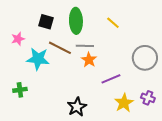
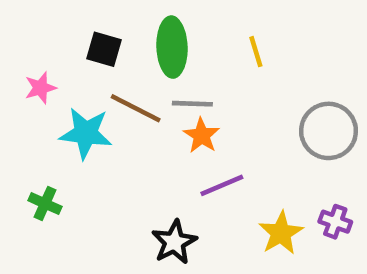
yellow line: (113, 23) -> (256, 52), turned 32
purple line: (111, 79) -> (222, 185), moved
green cross: (20, 90) -> (45, 204), turned 32

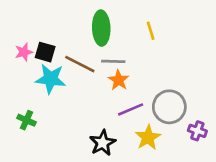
black square: (104, 49) -> (45, 52), moved
gray circle: (328, 131) -> (169, 107), moved
yellow star: (281, 233) -> (148, 138), moved

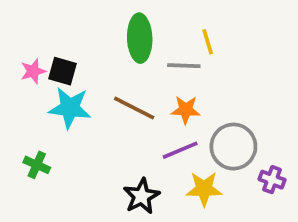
gray line: (113, 61) -> (184, 66), moved
brown line: (80, 64) -> (134, 108), moved
orange star: (119, 80) -> (186, 110), moved, turned -30
yellow star: (148, 138) -> (204, 189), turned 30

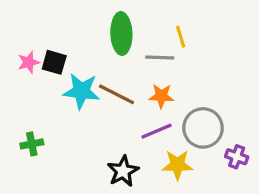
cyan star: (70, 108) -> (81, 91), moved
green cross: (37, 165) -> (32, 144), turned -35

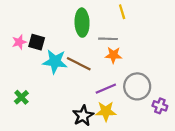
yellow line: (181, 37) -> (122, 12), moved
orange star: (161, 96) -> (113, 55), moved
green cross: (32, 144) -> (21, 97), turned -32
yellow star: (177, 165) -> (106, 111), moved

